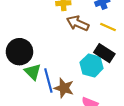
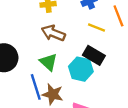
brown arrow: (78, 23) -> (53, 33), moved
green triangle: (33, 72) -> (48, 62), moved

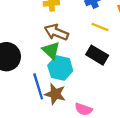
green triangle: (48, 62) -> (51, 50), moved
cyan hexagon: (81, 69) -> (60, 68), moved

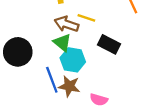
yellow line: (100, 27) -> (86, 18), moved

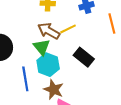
yellow line: (86, 18) -> (68, 29), turned -56
brown star: (69, 86) -> (54, 90), moved

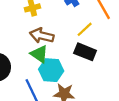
yellow line: (68, 29) -> (85, 29), moved

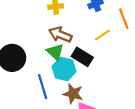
black rectangle: (85, 52) -> (82, 57), moved

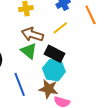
yellow line: (102, 35) -> (60, 28), moved
cyan hexagon: (64, 69) -> (54, 70), moved

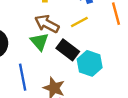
cyan hexagon: (54, 70) -> (90, 63), moved

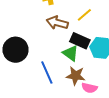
green triangle: (40, 42) -> (71, 53), moved

